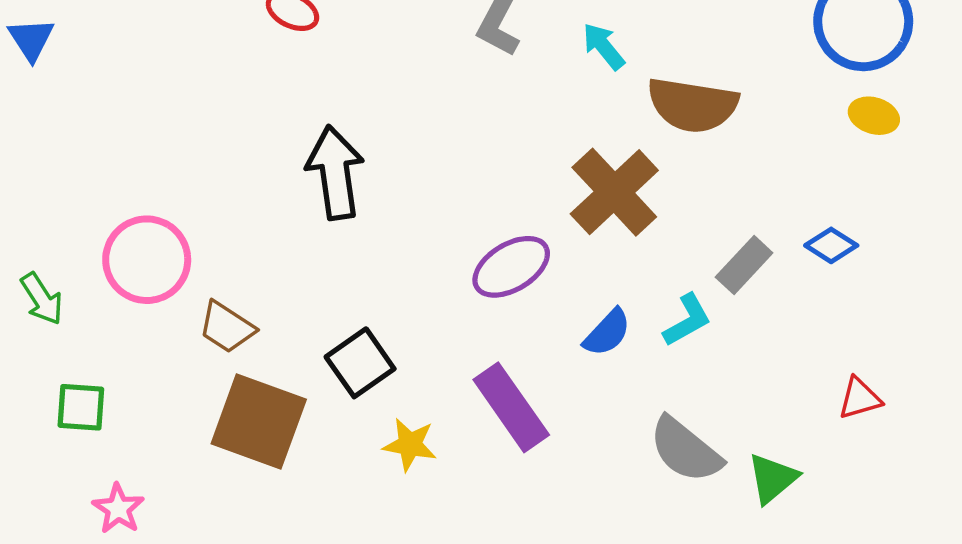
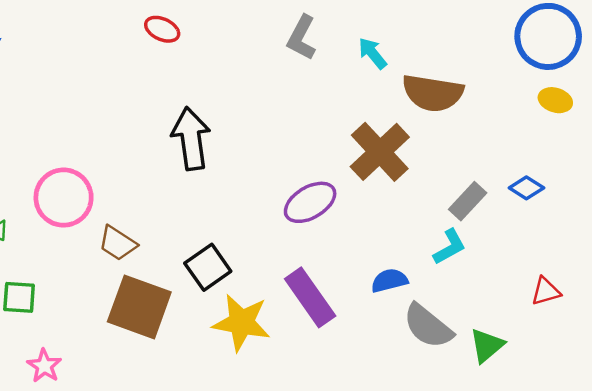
cyan L-shape: (687, 320) -> (450, 247), moved
blue semicircle: (607, 333) -> (389, 281), moved, turned -147
yellow star: (410, 445) -> (242, 323), size x1.6

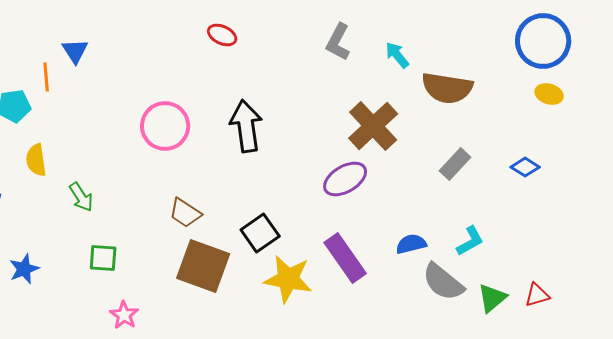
brown cross: (380, 152) -> (373, 126), moved
pink circle: (64, 198) -> (165, 126), moved
gray rectangle: (468, 201) -> (455, 164), moved
cyan L-shape: (450, 247) -> (470, 241), moved
red triangle: (546, 291) -> (537, 295), moved

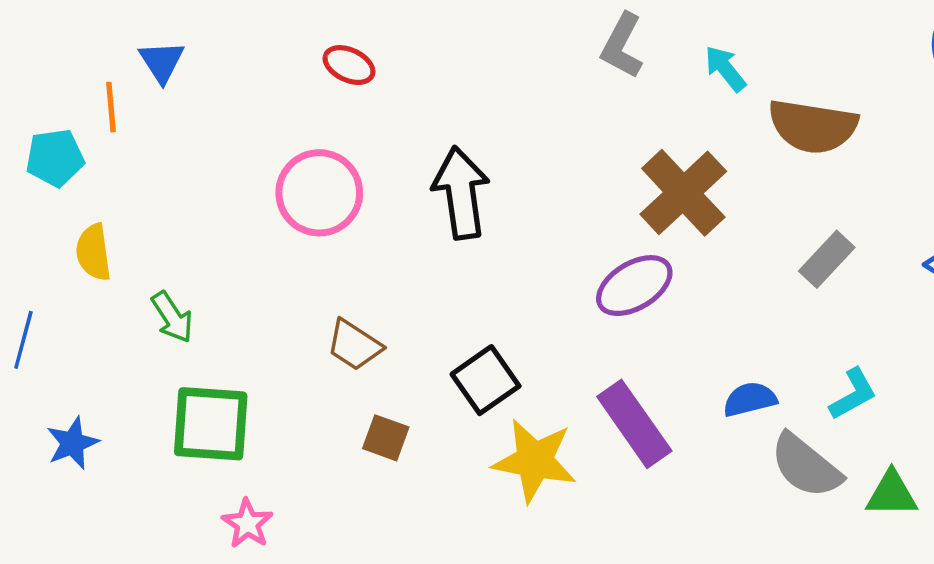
red ellipse: (222, 35) -> (349, 65), moved
green square: (103, 258) -> (211, 424), size x1.6
brown square: (203, 266) -> (386, 438), size x0.5
green triangle: (492, 298) -> (892, 494), turned 40

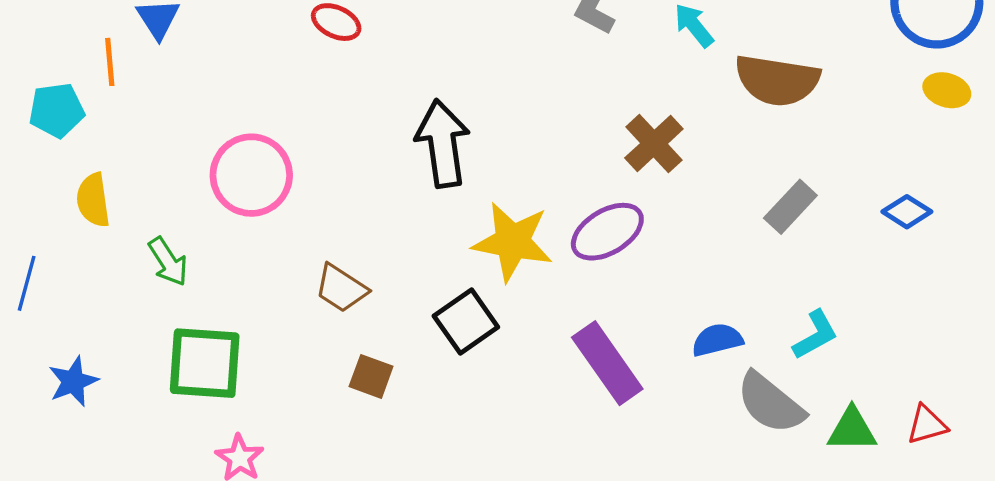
pink circle: (319, 193) -> (251, 175), moved
brown cross: (683, 193) -> (654, 143), size x0.7
yellow star: (535, 461) -> (513, 242), moved

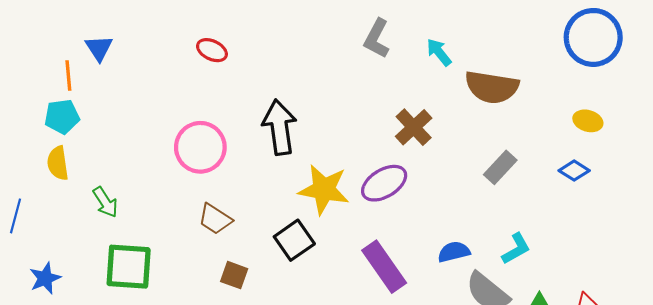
yellow ellipse: (947, 90) -> (588, 121), moved
cyan pentagon: (57, 110) -> (62, 117), moved
pink circle: (251, 175) -> (200, 147), moved

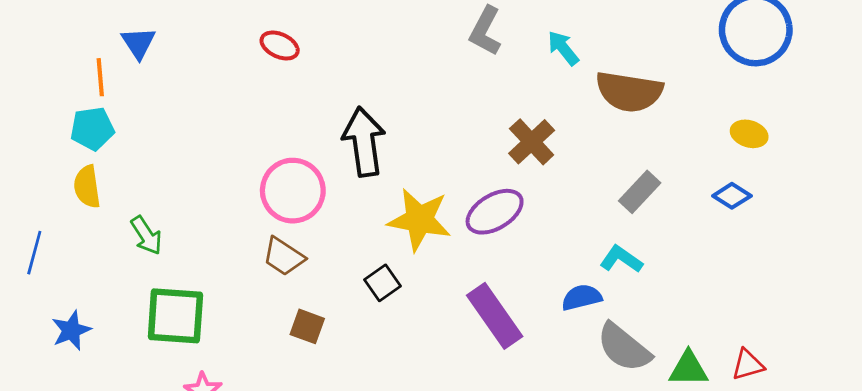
pink circle: (200, 147) -> (293, 191), moved
black square: (294, 240) -> (382, 283), size x0.7
cyan L-shape: (516, 249) -> (621, 259), moved, turned -116

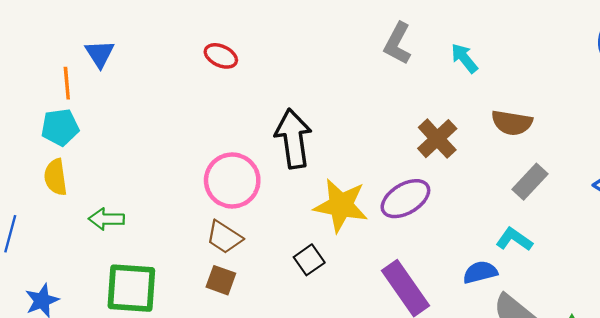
brown semicircle: (629, 92) -> (512, 123), moved, size x0.7
green arrow: (146, 235) -> (106, 219), turned 124
brown square: (307, 326) -> (221, 280), moved

